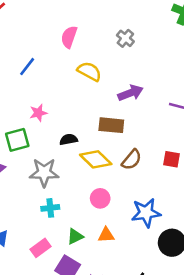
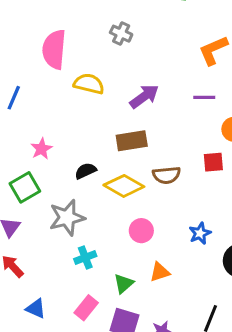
pink semicircle: (69, 37) -> (54, 49), size x1.4
brown semicircle: (132, 160) -> (166, 175), turned 60
blue star: (146, 213) -> (200, 233), size x0.6

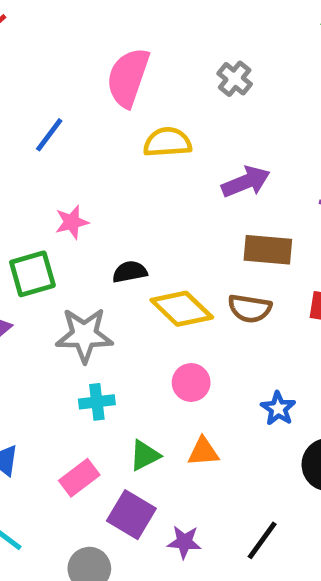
yellow semicircle: (89, 84) -> (167, 142), turned -32
brown rectangle: (132, 141) -> (268, 250), moved
blue star: (200, 233) -> (278, 408), turned -30

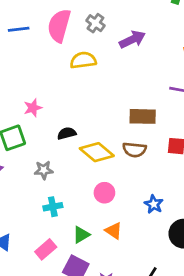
gray cross: (235, 79) -> (95, 23), moved
blue line: (49, 135) -> (19, 29), moved, turned 50
purple arrow: (246, 182) -> (132, 39), moved
gray star: (84, 335) -> (44, 170), size x0.6
orange triangle: (203, 452) -> (114, 231), turned 42

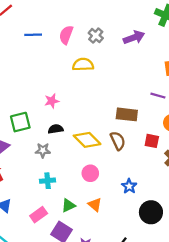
pink semicircle: (59, 26) -> (66, 35), size x0.7
purple arrow: (132, 39) -> (134, 37), moved
pink star: (33, 108) -> (52, 101), moved
black semicircle: (67, 133) -> (56, 129), moved
brown semicircle: (134, 150) -> (118, 141), turned -126

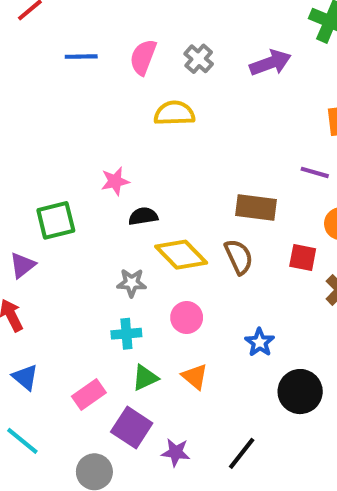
black semicircle: (56, 129) -> (143, 216), moved
gray star: (43, 150) -> (132, 283), moved
cyan cross: (48, 181) -> (126, 334), moved

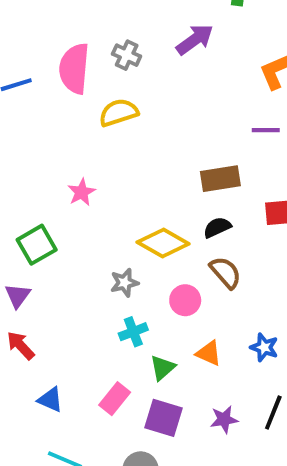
pink semicircle: (143, 57) -> (74, 69), size x1.4
black semicircle: (143, 216) -> (217, 227), moved
brown semicircle: (239, 257) -> (226, 272), moved
blue star: (260, 342) -> (264, 347), moved
purple star: (176, 452) -> (224, 419), moved

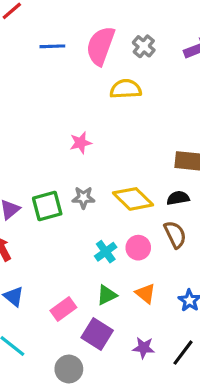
green square: (37, 245) -> (47, 206), moved
gray star: (124, 283) -> (83, 198), moved
cyan cross: (133, 332) -> (106, 252), moved, turned -30

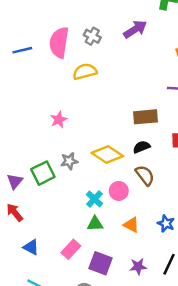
green triangle: (107, 295) -> (95, 224), moved, turned 35

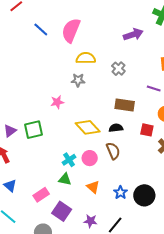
gray cross: (92, 36) -> (118, 69), moved
blue line: (22, 50) -> (41, 29), turned 42
pink star: (59, 120) -> (57, 102), moved
gray star: (69, 161) -> (78, 80), moved

